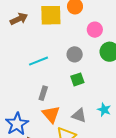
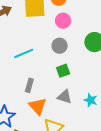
pink circle: (95, 30) -> (63, 21), moved
gray triangle: (79, 115) -> (65, 97), moved

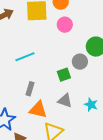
gray circle: (60, 46) -> (80, 62), moved
orange triangle: (38, 106) -> (38, 110), turned -36

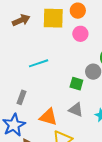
green square: (64, 75) -> (76, 84), turned 32
gray rectangle: (30, 89) -> (22, 97), moved

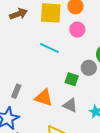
cyan line: (39, 63) -> (49, 48), moved, turned 42
orange triangle: (48, 117) -> (44, 98), moved

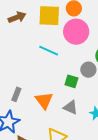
pink circle: (77, 30) -> (76, 32), size x1.6
orange triangle: (44, 98) -> (44, 100), turned 36

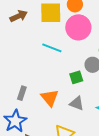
green square: (71, 81) -> (76, 77), turned -32

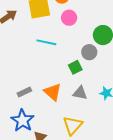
pink circle: (78, 27) -> (69, 18), size x0.6
gray rectangle: (22, 93) -> (24, 92), turned 56

